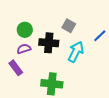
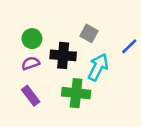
purple rectangle: (16, 68) -> (31, 96), moved
green cross: (52, 84) -> (76, 93), moved

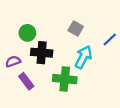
black cross: (63, 55) -> (42, 53), moved
purple semicircle: (31, 63) -> (13, 61), moved

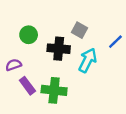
black cross: (42, 53) -> (59, 49), moved
green cross: (65, 79) -> (54, 90), moved

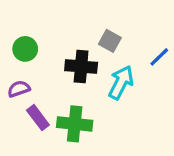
green circle: (29, 35) -> (25, 49), moved

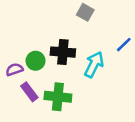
gray square: (110, 41) -> (85, 12), moved
green circle: (25, 49) -> (36, 61), moved

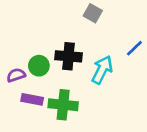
purple rectangle: (29, 92) -> (32, 99), turned -42

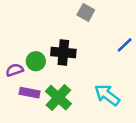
cyan arrow: (102, 70) -> (107, 95), moved, turned -80
green cross: (63, 105) -> (58, 98), turned 36

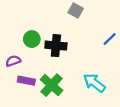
green circle: (36, 61) -> (32, 39), moved

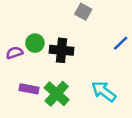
purple semicircle: (13, 61) -> (14, 53), moved

